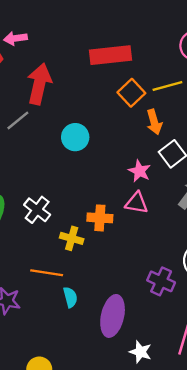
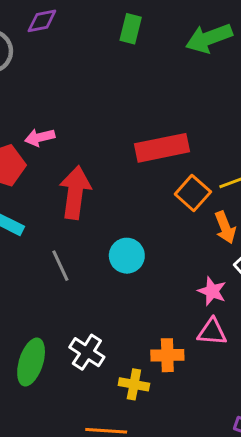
gray line: (18, 120) -> (60, 266), moved, turned -70

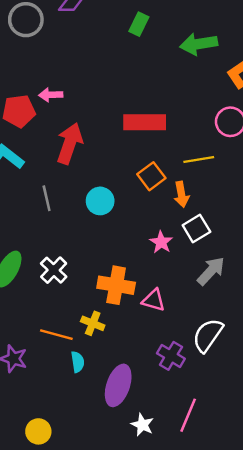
orange square: (193, 193) -> (151, 176), moved
pink triangle: (212, 332) -> (153, 300), moved
orange cross: (167, 355) -> (116, 285), size x1.4
yellow cross: (134, 384) -> (93, 323), moved

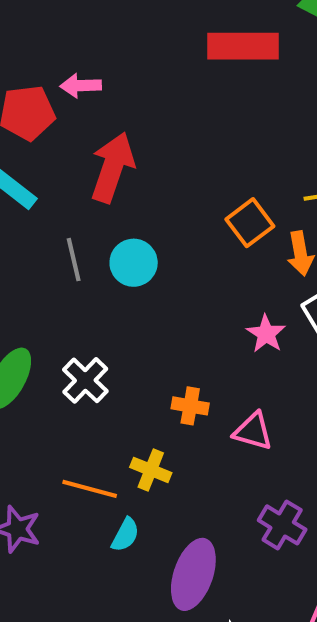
red rectangle: (145, 122) -> (243, 46), moved
cyan circle: (100, 201) -> (134, 263), moved
orange cross: (116, 285) -> (190, 406), size x0.6
cyan semicircle: (78, 362) -> (125, 535), turned 36

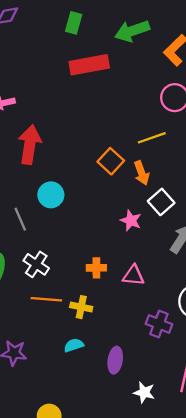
gray line: (74, 260) -> (20, 219), moved
orange line: (90, 489) -> (46, 299), moved
cyan semicircle: (125, 535) -> (74, 345), turned -126
purple ellipse: (193, 574) -> (115, 360), size x0.7

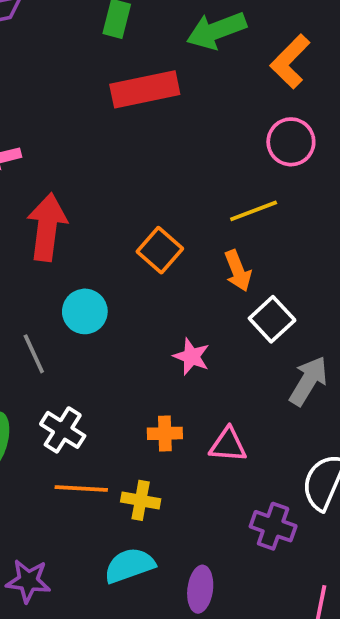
orange square: (111, 161) -> (160, 250), moved
pink star: (131, 221) -> (191, 357), moved
cyan semicircle: (74, 345) -> (129, 565), size x1.5

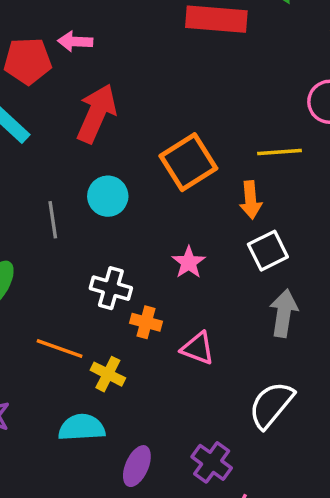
orange square: (160, 250) -> (188, 162), size x1.4
gray arrow: (308, 381) -> (284, 313), turned -39
white cross: (63, 430) -> (111, 288), moved, turned -33
purple cross: (273, 526) -> (212, 462), moved

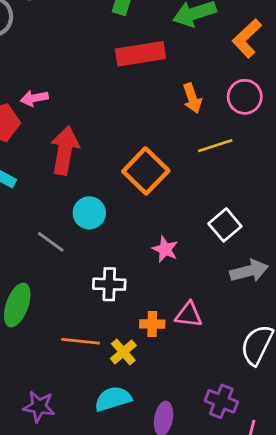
orange arrow: (251, 200) -> (192, 98), moved
gray line: (53, 220) -> (51, 242), turned -32
gray arrow: (284, 313) -> (249, 271), turned 81
orange cross: (146, 322) -> (152, 324), moved
yellow cross: (108, 374) -> (123, 352), turned 36

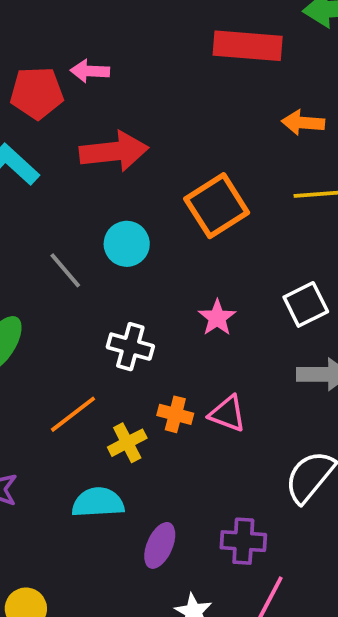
orange arrow: (192, 98) -> (303, 123), turned 100
red arrow: (65, 150) -> (114, 151), turned 60
orange line: (81, 341) -> (73, 414), turned -57
purple cross: (221, 401) -> (243, 541), turned -32

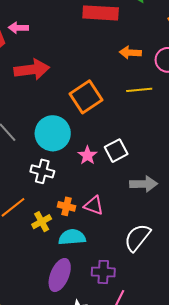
cyan circle: (127, 244) -> (53, 133), moved, size x1.5
white square: (306, 304) -> (116, 151), moved
cyan semicircle: (98, 502) -> (72, 237), moved
purple ellipse: (160, 545) -> (60, 275), size x1.4

